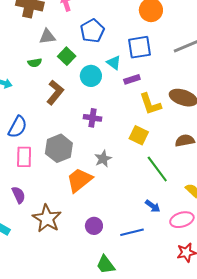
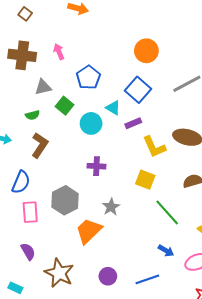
blue square: (139, 47) -> (138, 90), turned -35
brown L-shape: (55, 92) -> (40, 145), moved

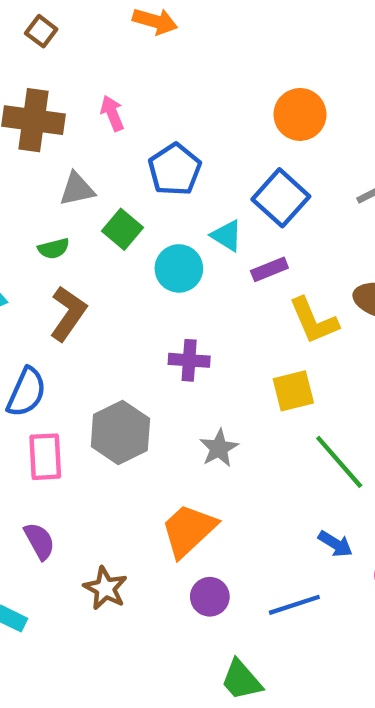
yellow square: (145, 180) -> (293, 391), turned -36
orange trapezoid: (89, 231) -> (189, 530), moved
brown star: (59, 273) -> (105, 588), size x0.7

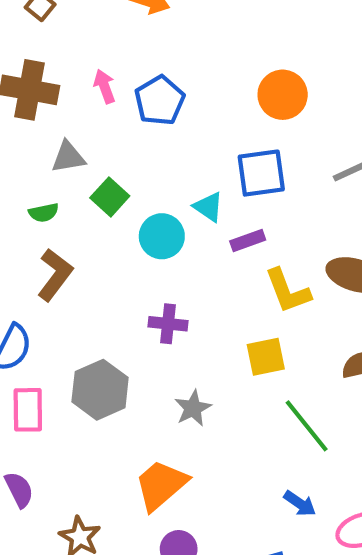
blue pentagon: (175, 170) -> (160, 101), moved
blue square: (281, 198) -> (261, 173), turned 38

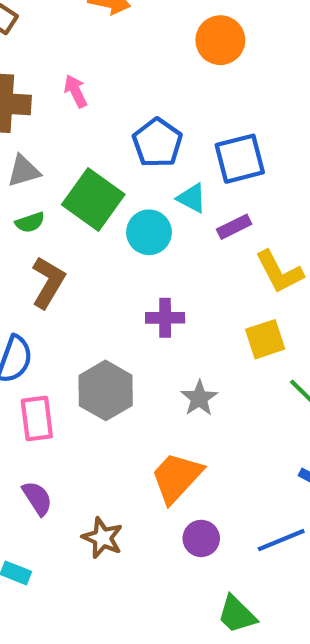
orange circle: (283, 95) -> (220, 40), moved
blue pentagon: (160, 101) -> (157, 143), moved
gray triangle: (68, 157) -> (24, 171), moved
green square: (110, 197) -> (93, 199), size x1.6

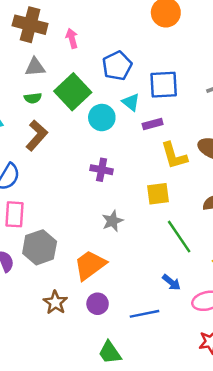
pink arrow: (76, 91) -> (72, 38), moved
gray hexagon: (106, 390) -> (40, 247), moved
brown star: (103, 538) -> (55, 302), moved

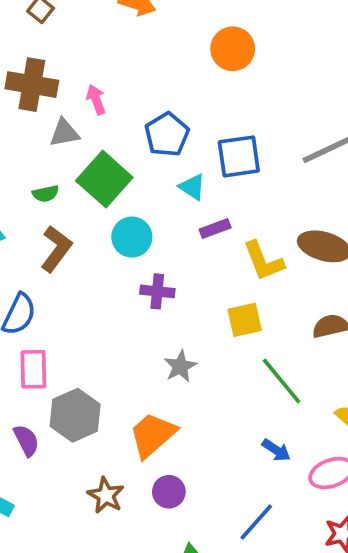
gray triangle: (35, 67) -> (64, 133), moved
cyan circle: (102, 118) -> (132, 237), moved
purple rectangle: (153, 124) -> (215, 228), moved
blue line: (144, 314) -> (256, 522), moved, turned -32

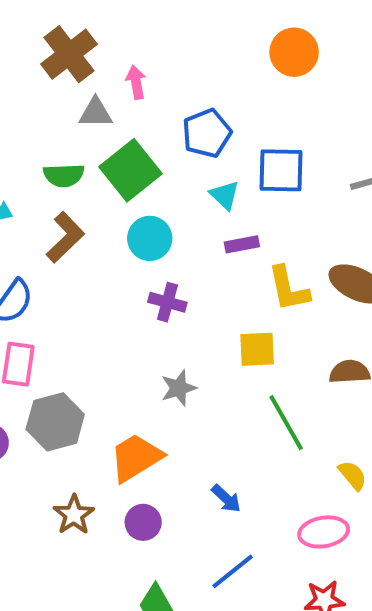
brown cross: (32, 85) -> (69, 54), turned 33
green semicircle: (46, 194) -> (64, 175), size x1.4
blue arrow: (276, 450) -> (226, 499), moved

